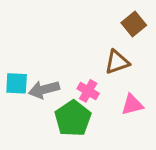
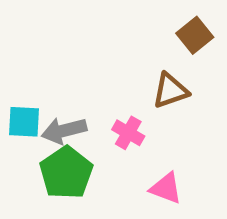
pink triangle: (132, 105) -> (166, 188), moved, turned 35
green pentagon: (73, 118) -> (66, 173), moved

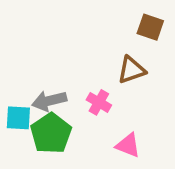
brown square: (195, 35) -> (150, 27), turned -32
cyan square: (24, 122) -> (18, 118), moved

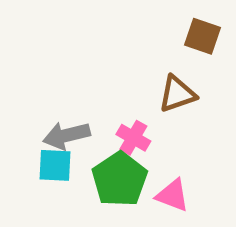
cyan square: (18, 118) -> (55, 165), moved
green pentagon: (51, 133) -> (119, 179), moved

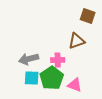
pink cross: (133, 138) -> (58, 60), turned -32
cyan square: (55, 165) -> (32, 78), moved

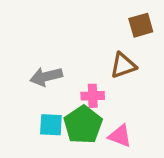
brown square: (88, 16) -> (141, 25), turned -35
gray arrow: (29, 59) -> (46, 77), moved

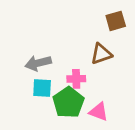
cyan square: (51, 125) -> (42, 88), moved

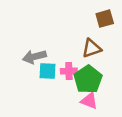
cyan square: (42, 88) -> (47, 71), moved
green pentagon: (68, 102) -> (88, 79), moved

